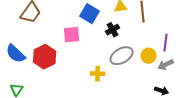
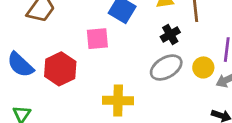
black cross: (113, 30) -> (170, 34), moved
yellow cross: (98, 74) -> (118, 101), moved, size x1.5

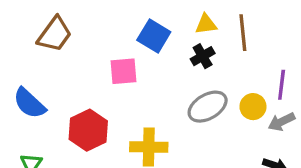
black cross: (170, 34) -> (203, 56), moved
red hexagon: (60, 69) -> (88, 130), moved

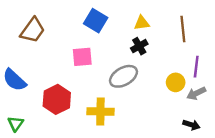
brown line: (243, 33) -> (183, 29), moved
blue square: (154, 36) -> (96, 21), moved
gray ellipse: (208, 107) -> (123, 76), moved

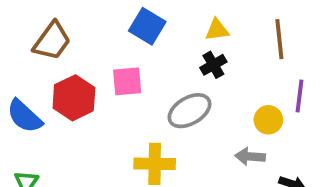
gray arrow: (196, 93) -> (250, 156), moved, turned 30
red hexagon: (57, 99) -> (74, 98), moved

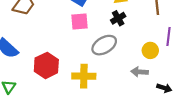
pink square: (127, 81) -> (80, 21), moved
red hexagon: (74, 98) -> (46, 65), moved

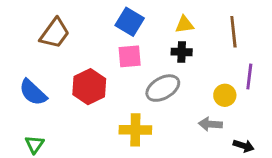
black cross: (118, 18) -> (182, 52), turned 32
red hexagon: (46, 65) -> (89, 87), moved

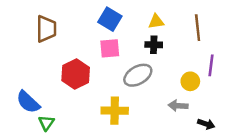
brown trapezoid: (55, 33) -> (46, 29), turned -36
blue semicircle: (33, 92) -> (28, 102), moved
green triangle: (34, 144) -> (46, 123), moved

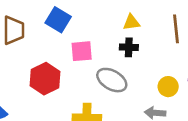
blue square: (110, 19) -> (58, 20), moved
gray ellipse: (138, 75) -> (112, 80), turned 60

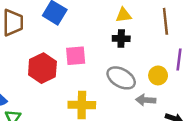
pink square: (82, 51) -> (76, 56), moved
gray ellipse: (112, 80) -> (121, 78), moved

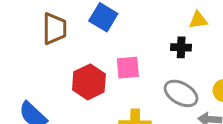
yellow triangle: (124, 15) -> (198, 20), moved

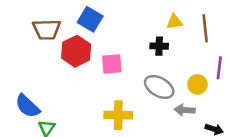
brown trapezoid: (54, 29) -> (47, 29), turned 88
red hexagon: (89, 82) -> (76, 51), moved

